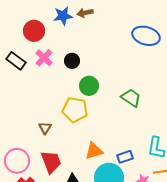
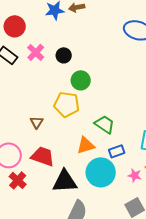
red circle: (34, 31) -> (15, 26), moved
green trapezoid: (131, 98) -> (105, 124), moved
red trapezoid: (51, 162) -> (43, 156), turned -50

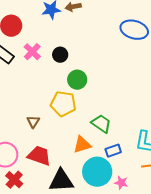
pink star: (135, 175) -> (121, 183), moved

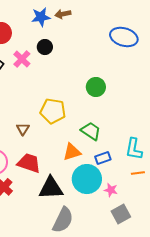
black circle: (60, 55) -> (45, 47), moved
green circle: (77, 80) -> (96, 87), moved

